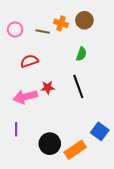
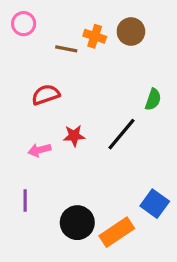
pink circle: (15, 29) -> (24, 24), moved
green semicircle: (81, 54) -> (153, 99), moved
black line: (78, 87) -> (121, 134), turned 60
pink arrow: (25, 97) -> (39, 150), size x0.6

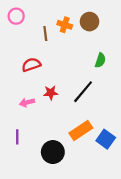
brown line: (66, 49) -> (45, 33), turned 72
green semicircle: (153, 99) -> (100, 60), moved
orange rectangle: (117, 232) -> (81, 130), moved

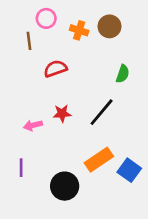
pink circle: (16, 16) -> (46, 18), moved
brown line: (45, 33) -> (29, 41), moved
red semicircle: (31, 65) -> (55, 69), moved

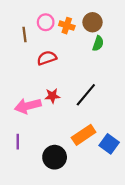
pink circle: (46, 18) -> (46, 22), moved
green semicircle: (123, 74) -> (98, 43), moved
pink arrow: (33, 125) -> (28, 106), size x1.6

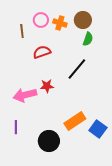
black line: (86, 95) -> (77, 69), moved

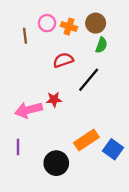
red semicircle: (42, 52) -> (63, 60), moved

